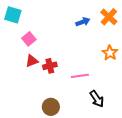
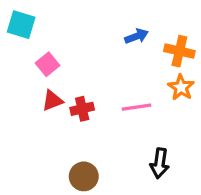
orange cross: (109, 17) -> (179, 51), moved, turned -30
pink line: (80, 76) -> (137, 107), moved
black arrow: (97, 99) -> (160, 163), turned 42

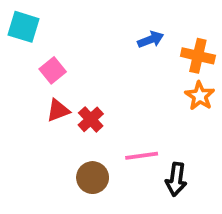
pink line: (137, 107) -> (142, 156), moved
red cross: (82, 109) -> (91, 119), turned -30
brown circle: (84, 176) -> (93, 178), moved

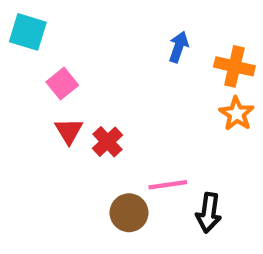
blue arrow: (151, 39) -> (179, 47), turned -50
red triangle: (58, 110) -> (69, 131), turned -40
brown circle: (93, 178) -> (129, 213), moved

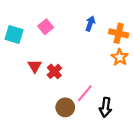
cyan square: (28, 32) -> (14, 34), moved
pink square: (62, 84) -> (46, 27), moved
pink line: (168, 185) -> (85, 93), turned -42

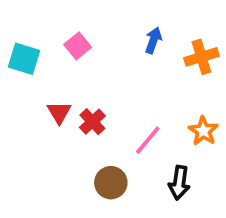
orange cross: (119, 33) -> (201, 57), turned -30
orange star: (120, 57) -> (203, 131), moved
pink line: (85, 93) -> (148, 140), moved

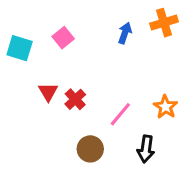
orange cross: (201, 57) -> (164, 23), moved

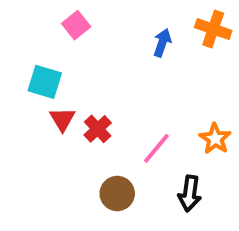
orange cross: (164, 23) -> (213, 29), turned 36
pink square: (63, 38) -> (76, 25), moved
cyan square: (20, 48) -> (45, 82), moved

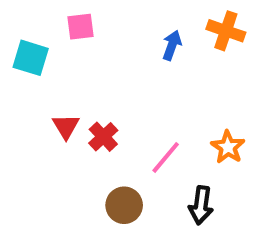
pink square: (76, 25) -> (80, 27), turned 32
cyan square: (45, 82) -> (31, 58), moved

